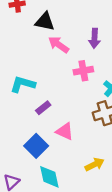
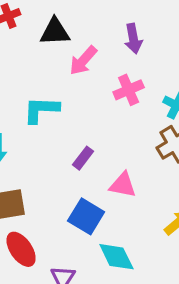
pink arrow: (59, 45) -> (83, 61), turned -70
cyan L-shape: (23, 84) -> (41, 110), moved

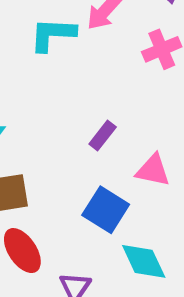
cyan L-shape: (41, 110) -> (53, 34), moved

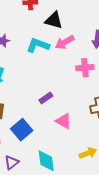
blue square: (106, 210) -> (22, 130), moved

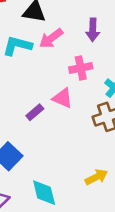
pink triangle: (64, 121) -> (63, 98), moved

